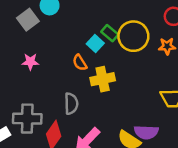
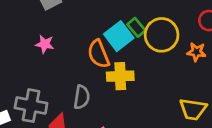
cyan square: (95, 44) -> (119, 36), size x1.5
orange semicircle: (80, 63) -> (98, 54), size x1.5

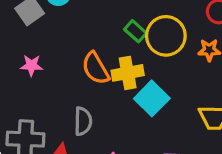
cyan square: (119, 36) -> (152, 98), moved
yellow cross: (120, 76) -> (128, 73), moved

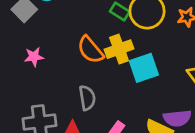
cyan square: (152, 98) -> (144, 68), turned 36

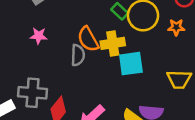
gray semicircle: (87, 98) -> (78, 55), moved

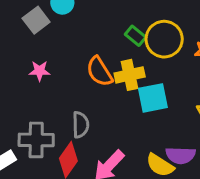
gray semicircle: (78, 55) -> (81, 125), moved

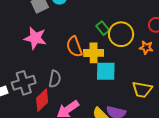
pink star: (40, 71) -> (35, 38), size x1.6
gray cross: (36, 140) -> (24, 83), turned -30

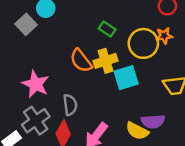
yellow circle: (121, 34) -> (143, 43), moved
pink star: (35, 38) -> (36, 84), moved, turned 30

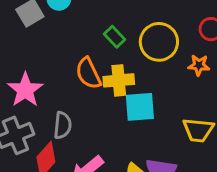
green rectangle: (107, 29) -> (115, 37), moved
yellow circle: (143, 43) -> (159, 42), moved

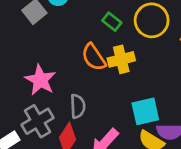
cyan square: (140, 107) -> (145, 111), moved

